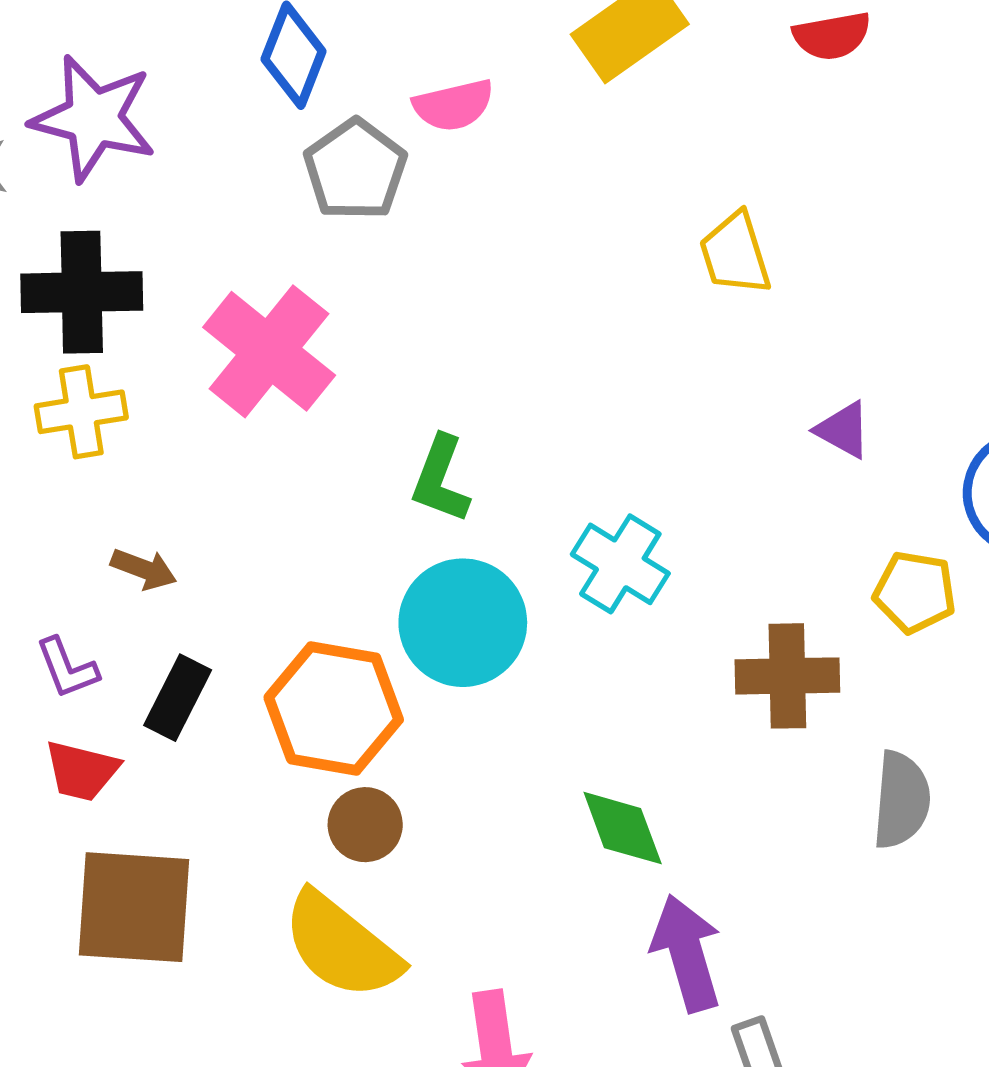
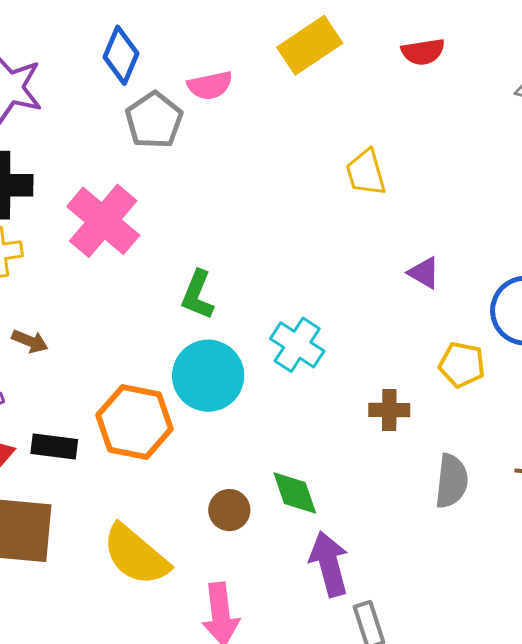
brown cross: (787, 676) -> (389, 410), size x0.7
black rectangle: (178, 698) -> (54, 447), moved, turned 69
brown circle: (365, 825) -> (229, 510), moved

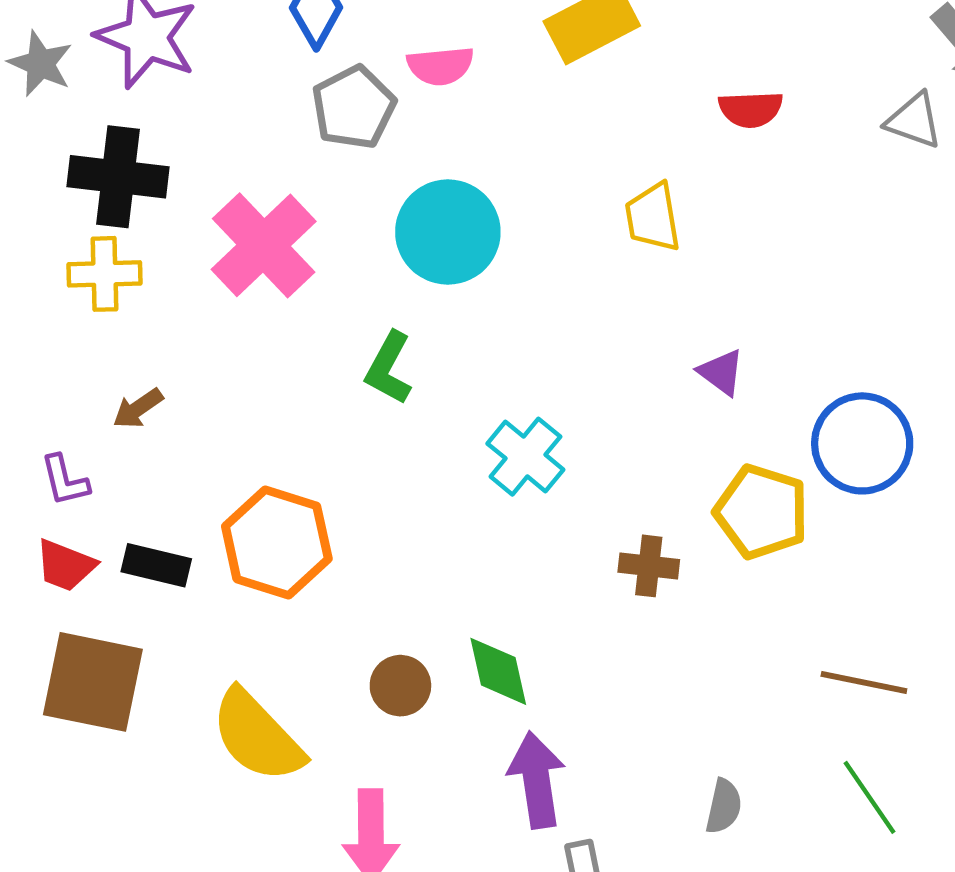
red semicircle: (423, 52) -> (751, 109), moved
brown arrow: (30, 341) -> (138, 408), turned 117
yellow pentagon: (462, 365) -> (762, 512), size x1.4
cyan circle: (208, 376) -> (448, 232), moved
gray semicircle: (452, 481) -> (724, 806), moved, size x0.7

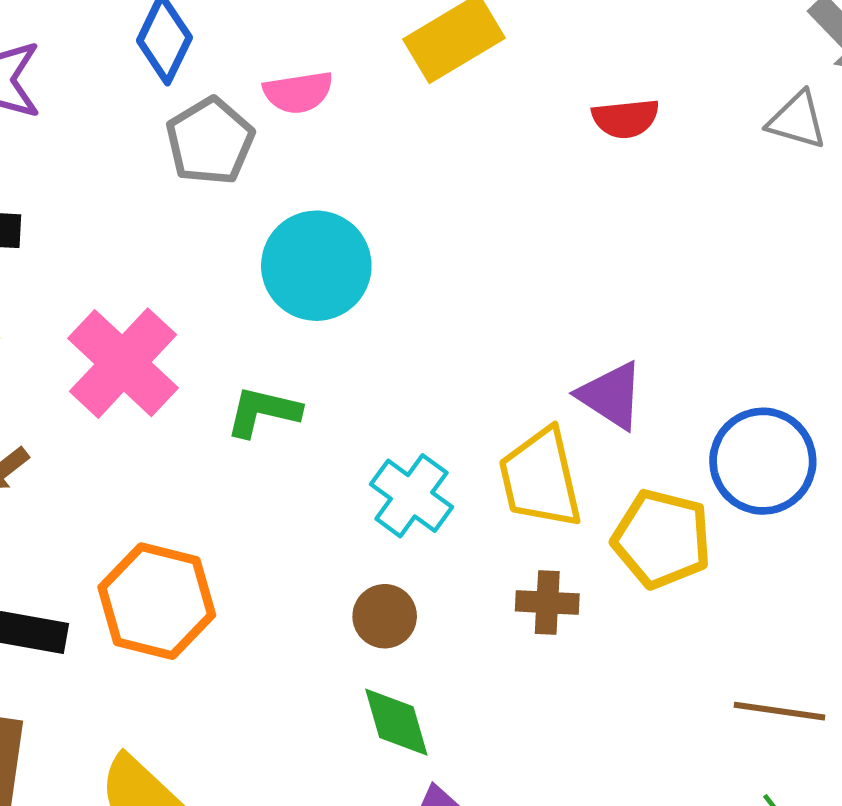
yellow trapezoid: (653, 217) -> (540, 478), moved, size x1.4
pink cross: (264, 245) -> (123, 363), moved
green L-shape: (389, 368) -> (263, 412), turned 78
purple triangle: (721, 372) -> (611, 395), size x1.4
brown circle: (400, 686) -> (385, 616), moved

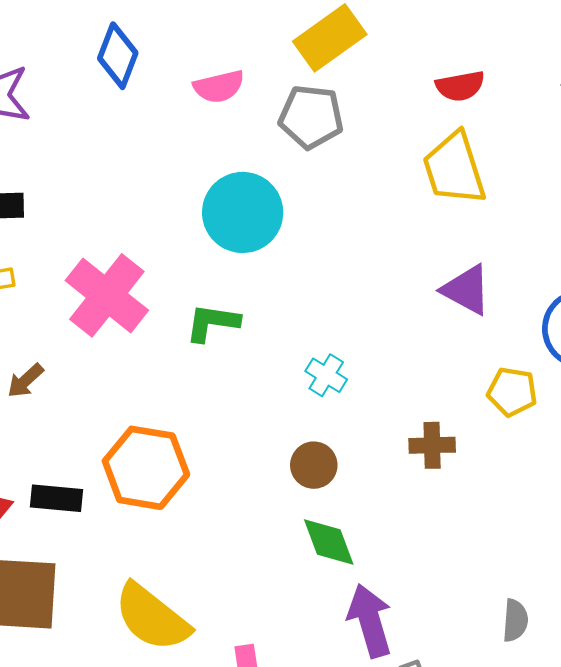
gray pentagon: (210, 141) -> (311, 117), moved, turned -30
yellow trapezoid: (540, 478) -> (454, 169), moved
cyan cross: (411, 496) -> (326, 375), size x0.7
yellow pentagon: (662, 539) -> (512, 392), size x0.7

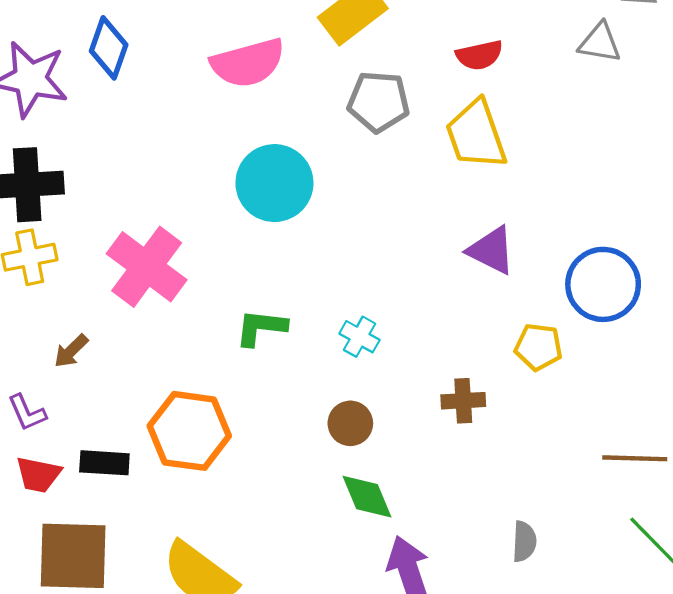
blue diamond: (118, 56) -> (109, 48), moved
pink semicircle: (219, 87) -> (248, 63), size x1.5
gray pentagon: (311, 117) -> (379, 102), moved
green L-shape: (212, 323) -> (261, 328), moved
gray semicircle: (515, 620) -> (524, 541), moved

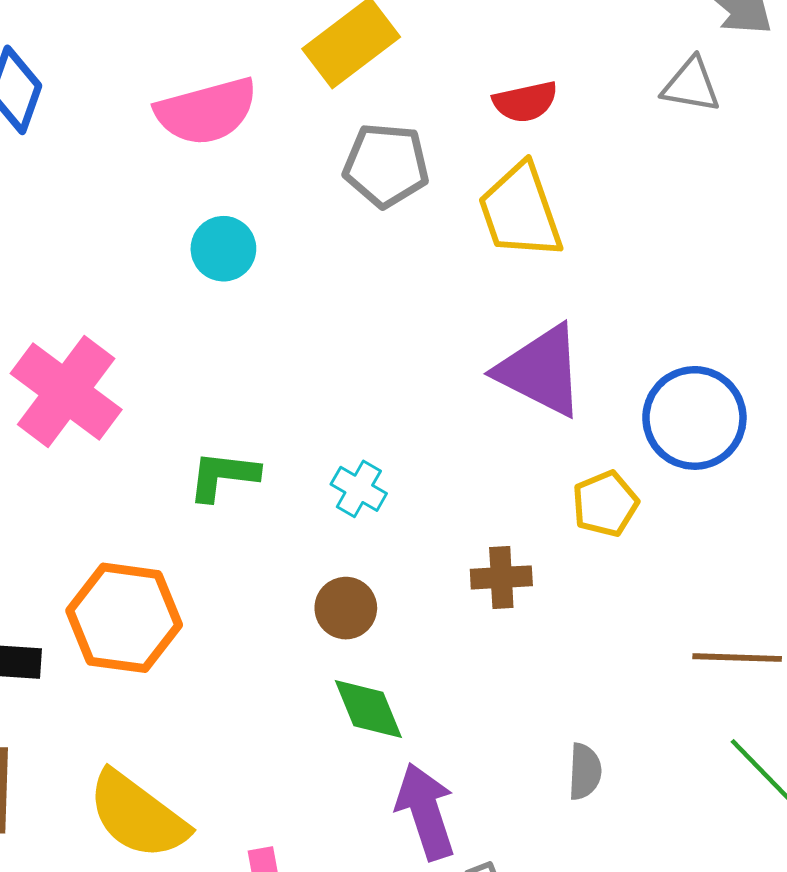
cyan circle: (274, 183) -> (223, 249), moved, size x0.6
purple triangle: (491, 250) -> (541, 371), size x1.4
yellow pentagon: (538, 347) -> (605, 504), turned -30

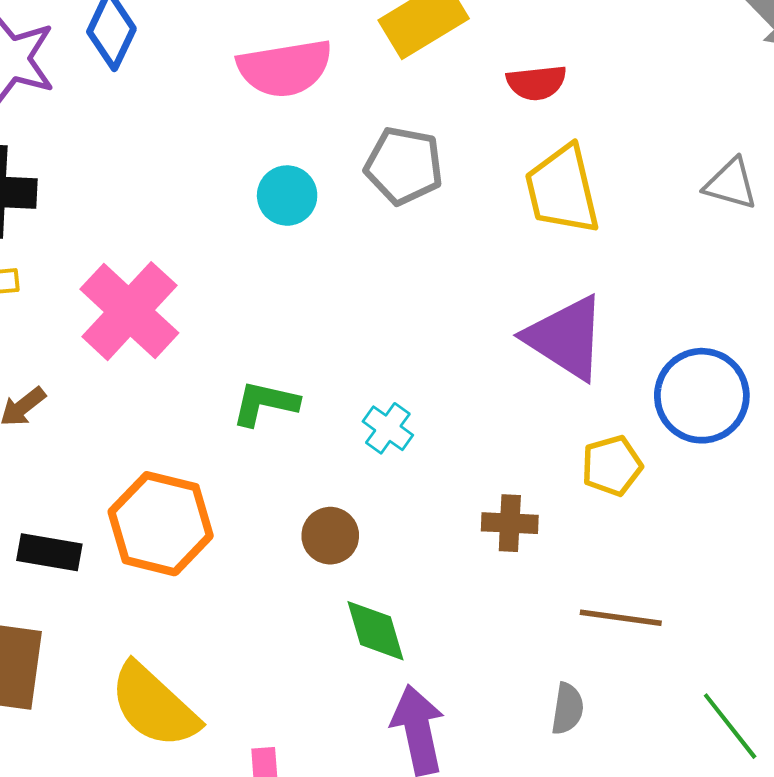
gray triangle: (691, 85) -> (731, 184), moved
red semicircle: (525, 102) -> (536, 83), moved
gray pentagon: (386, 165) -> (404, 166), moved
brown circle: (346, 608) -> (330, 536), moved
brown line: (737, 658) -> (621, 618), moved

